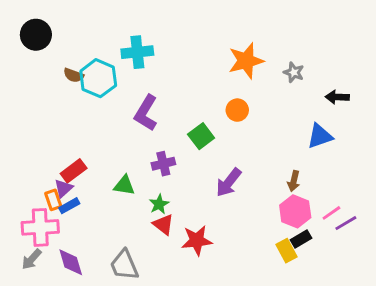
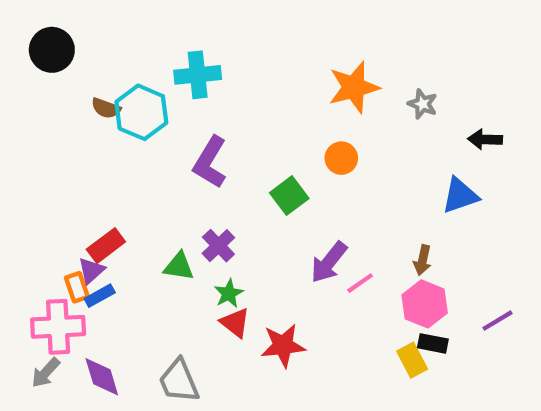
purple cross: (163, 164) -> (218, 246), moved, turned -30
pink line: (331, 213) -> (360, 283), moved
black rectangle: (301, 239) -> (433, 343), turned 42

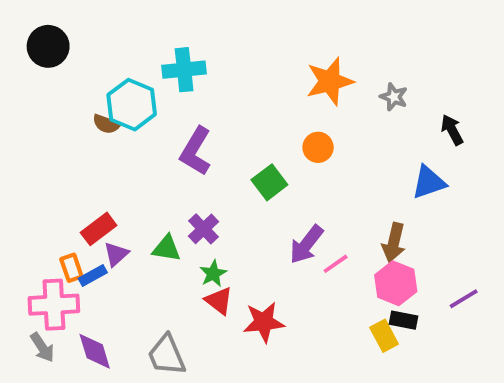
brown semicircle: (106, 108) -> (106, 124), moved
black arrow: (485, 139) -> (452, 130), turned 60
brown arrow: (423, 260) -> (394, 242), size x1.4
purple triangle: (91, 271) -> (116, 254), moved
gray arrow: (46, 373) -> (42, 347), turned -76

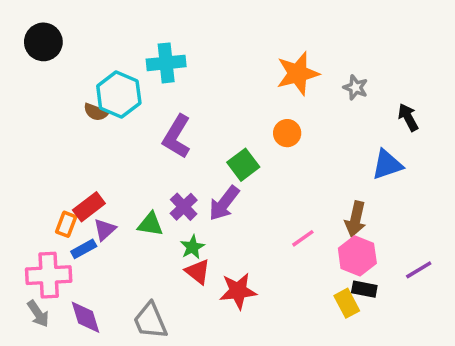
purple arrow: (306, 244) -> (224, 203), moved
orange rectangle: (71, 268) -> (66, 224), moved, turned 40

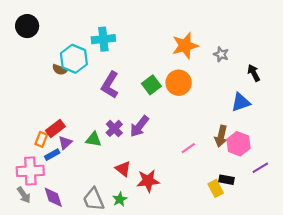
orange circle: (287, 133) -> (179, 83), size x1.5
green square: (243, 165) -> (151, 85), moved
green star: (192, 247) -> (120, 199), moved
pink hexagon: (357, 256) -> (238, 144), moved

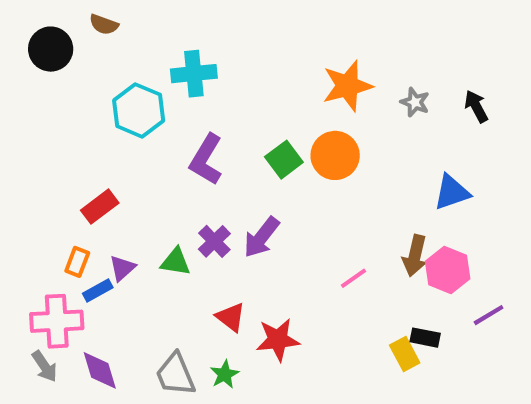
brown semicircle: (60, 70) -> (104, 24), moved
black arrow: (254, 73) -> (476, 106), moved
red rectangle: (55, 128) -> (100, 207), moved

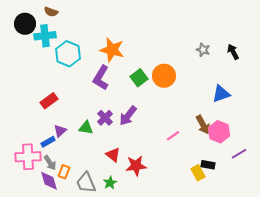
cyan cross: (194, 74) -> (45, 36), moved
orange star: (347, 86) -> (112, 50), moved, turned 30
brown arrow: (415, 256) -> (203, 125), turned -42
orange rectangle: (77, 262) -> (64, 172), moved
gray arrow: (44, 366) -> (50, 163), moved

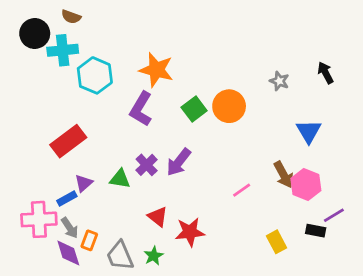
gray star: (203, 50) -> (279, 81), moved
blue triangle: (221, 94) -> (309, 131), turned -42
red rectangle: (49, 101) -> (68, 141), size x1.4
black rectangle: (208, 165) -> (316, 231), moved

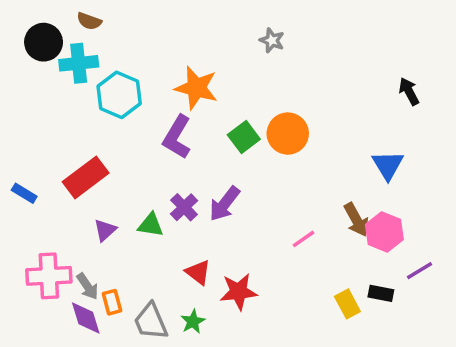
gray star: (279, 81) -> (272, 40), moved
blue rectangle: (67, 198) -> (24, 193), moved, turned 60
black rectangle: (316, 231) -> (381, 293), moved
orange rectangle: (89, 240) -> (112, 302), turned -36

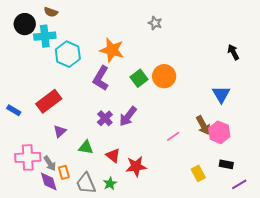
green triangle: (151, 225) -> (86, 147), moved
purple line: (420, 271) -> (239, 184), moved
black rectangle: (381, 293) -> (226, 164), moved

